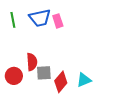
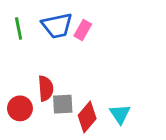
pink rectangle: (58, 21) -> (83, 30), turned 48
cyan triangle: (84, 80) -> (120, 114), turned -42

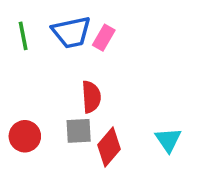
red semicircle: (46, 88) -> (91, 97), moved
cyan triangle: (120, 114) -> (168, 140), moved

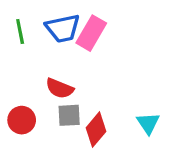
pink rectangle: (104, 38) -> (91, 33), size x1.5
red semicircle: (91, 97) -> (60, 88), moved, turned 116

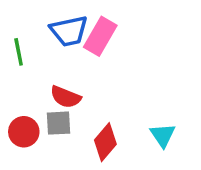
green line: (20, 31) -> (19, 52), moved
gray square: (69, 115) -> (59, 123), moved

